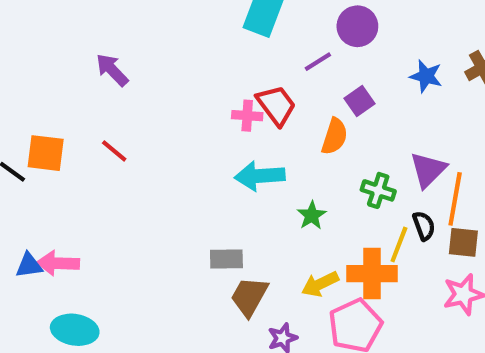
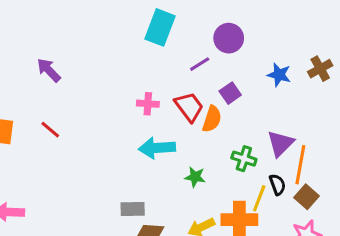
red trapezoid: (276, 105) -> (189, 107), moved
green star: (312, 215) -> (195, 177), turned -30
brown square: (463, 242) -> (306, 197), turned 35

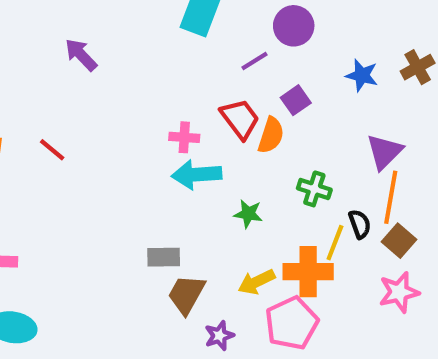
purple arrow: (49, 70) -> (81, 55), moved
pink cross: (148, 104) -> (184, 137), moved
purple triangle: (281, 143) -> (385, 152), moved

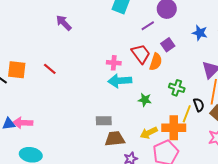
brown trapezoid: (186, 294) -> (115, 139), turned 55

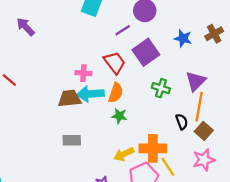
purple square: (168, 45) -> (146, 52), size x1.6
orange semicircle: (156, 62) -> (116, 93), moved
green cross: (177, 88) -> (161, 88), moved
yellow line: (187, 114) -> (168, 167), moved, turned -54
brown trapezoid: (115, 139) -> (69, 99), moved

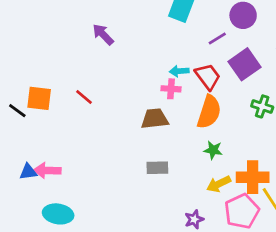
orange semicircle: (116, 93) -> (209, 112), size x1.4
cyan arrow: (90, 94) -> (179, 71), moved, size x0.6
green star: (119, 116) -> (213, 150), moved

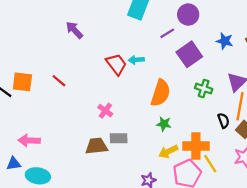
red trapezoid: (208, 77) -> (116, 64), moved
pink cross: (171, 89) -> (105, 111), moved, turned 32
brown trapezoid: (155, 119) -> (96, 146), moved
blue triangle: (28, 172) -> (14, 164), moved

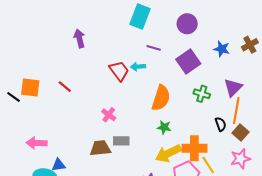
purple arrow: (74, 30) -> (79, 38), turned 30
purple line: (167, 33) -> (154, 48), moved, turned 48
yellow arrow: (168, 151) -> (168, 153), size x1.4
blue triangle: (14, 164) -> (58, 165), moved

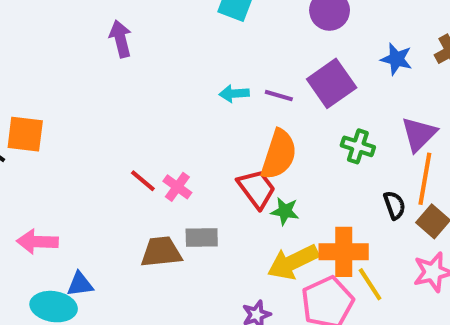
purple line: (154, 48) -> (279, 96), moved
red trapezoid: (119, 71) -> (256, 189), moved
red line: (65, 87) -> (143, 181), moved

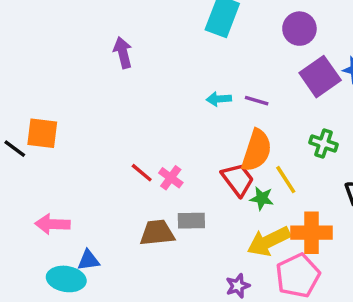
purple square: (332, 83) -> (320, 77), moved
yellow line: (370, 284) -> (286, 180), moved

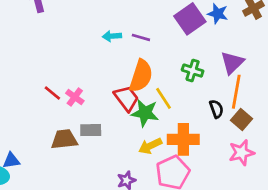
green star: (262, 198) -> (145, 113), size x1.5
yellow arrow: (269, 241) -> (150, 146), size x0.7

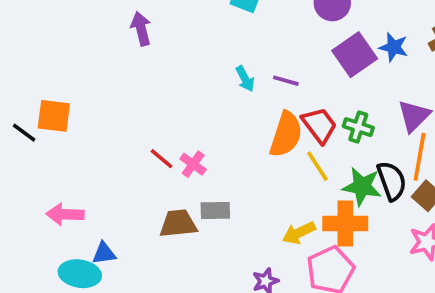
cyan arrow: (112, 36) -> (245, 79), turned -114
red trapezoid: (126, 98) -> (319, 125), moved
black semicircle: (216, 109) -> (392, 181), size x1.5
green star: (145, 113) -> (362, 186), moved

